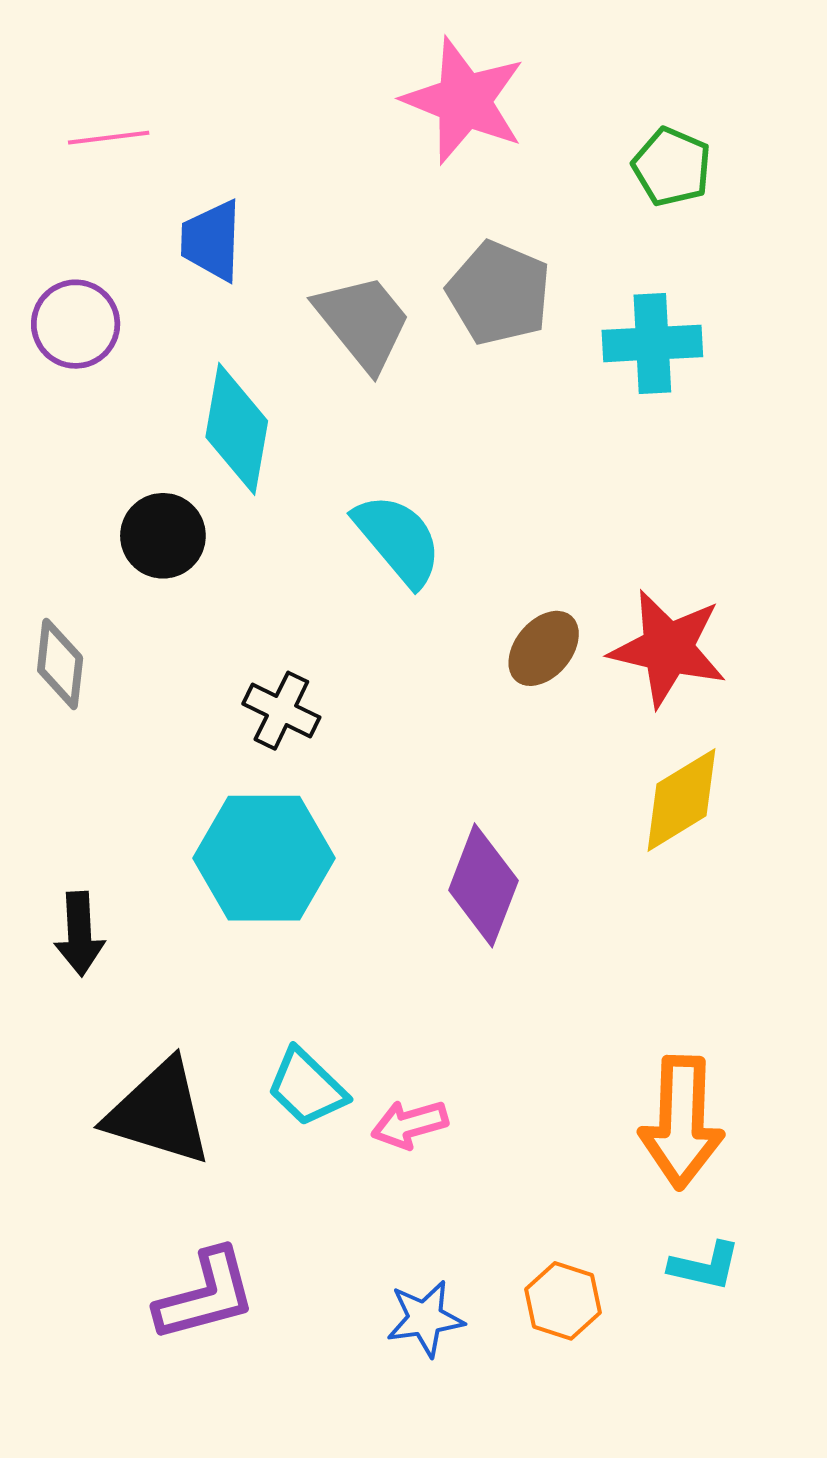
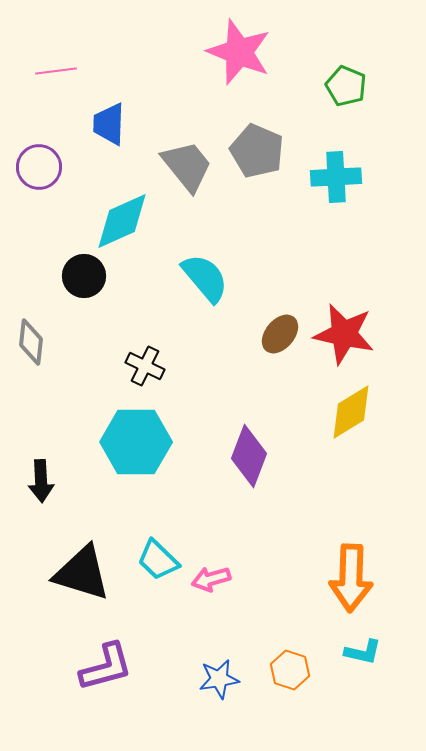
cyan diamond: (237, 429) -> (122, 221), turned 56

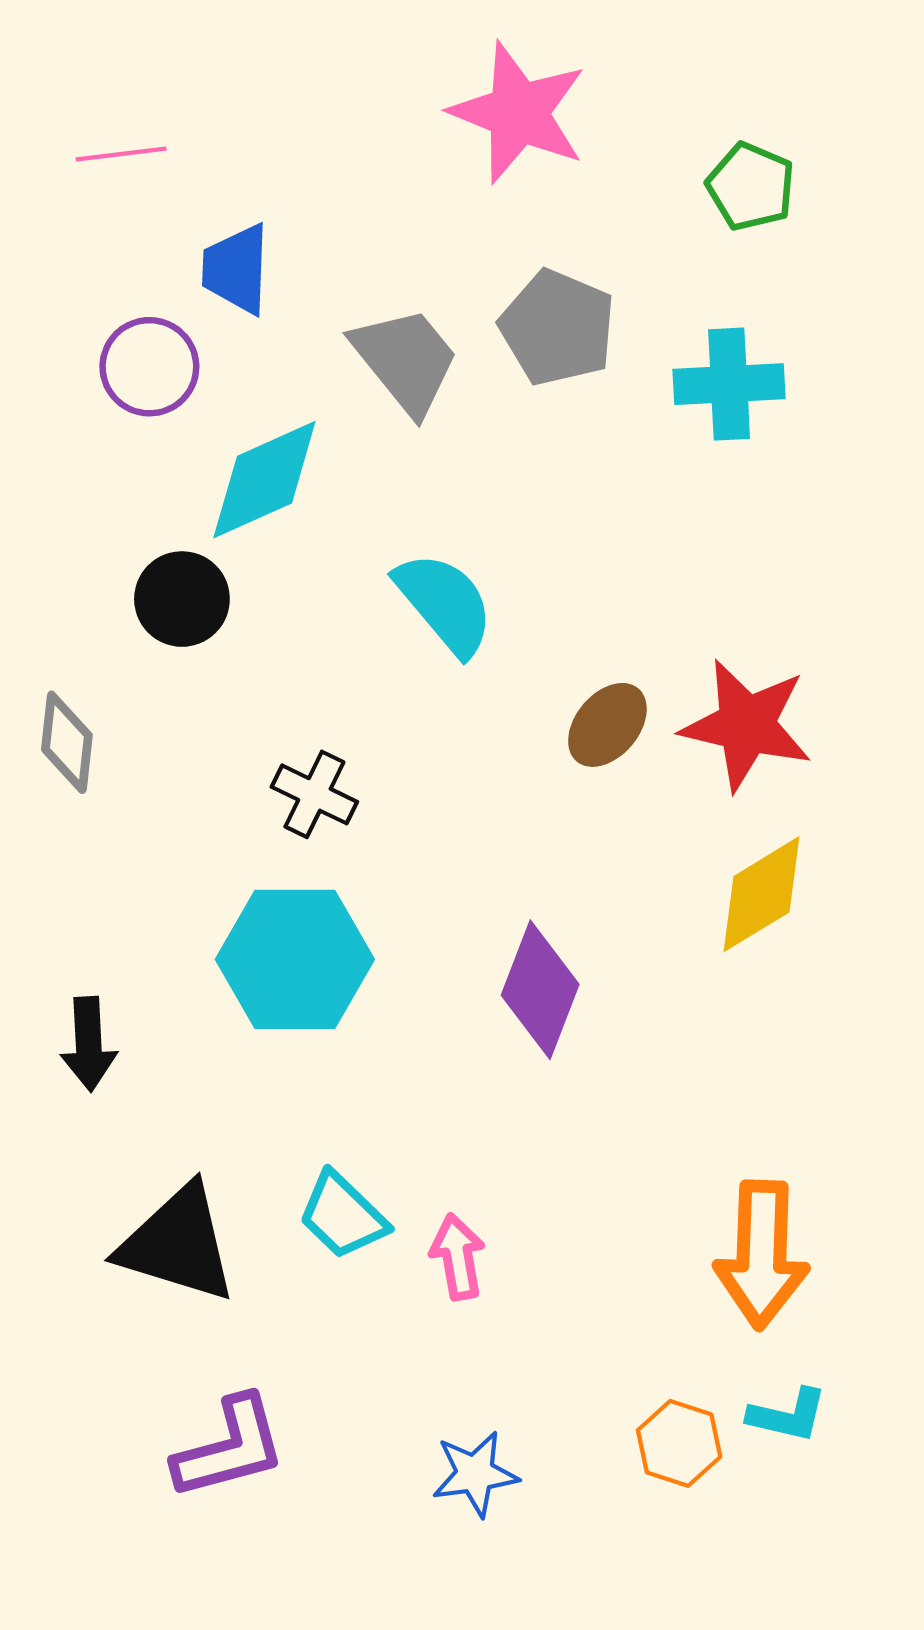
purple circle: (39, 167) -> (149, 367), moved
pink arrow: (211, 579) -> (458, 1257), turned 96
orange hexagon: (290, 670) -> (679, 1443), moved

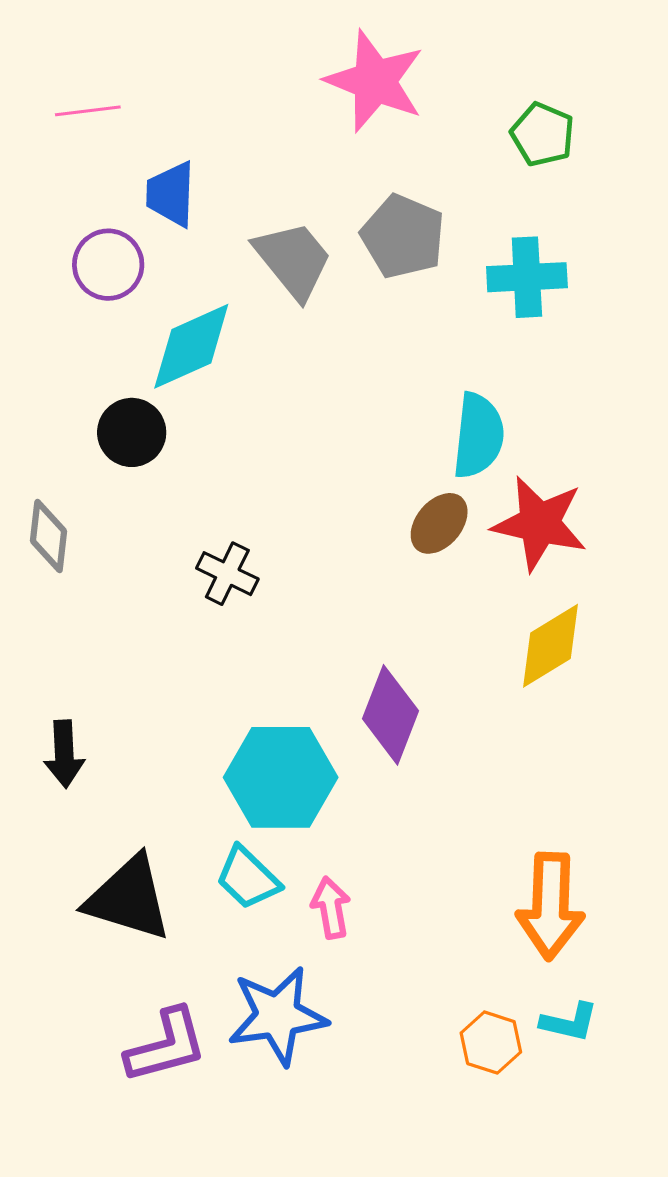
cyan semicircle: (445, 603) -> (478, 436), moved, turned 46
cyan hexagon: (295, 959) -> (281, 777), moved
blue star: (475, 1474) -> (278, 1016), moved, size x1.6

